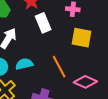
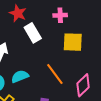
pink diamond: (85, 82) -> (83, 85), turned -60

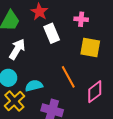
cyan semicircle: (20, 76) -> (34, 86), moved

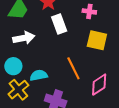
white arrow: (17, 49) -> (24, 38), turned 45

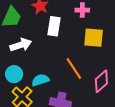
white rectangle: (59, 24) -> (54, 26), turned 36

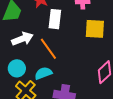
orange line: (74, 69) -> (48, 49), moved

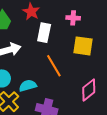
orange line: (48, 49) -> (54, 66), moved

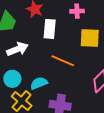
orange line: (54, 66) -> (63, 61), turned -30

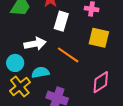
white arrow: (17, 49) -> (35, 44), moved

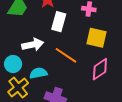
pink diamond: (101, 82) -> (100, 69), moved

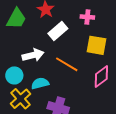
white rectangle: (59, 22) -> (58, 31), turned 36

